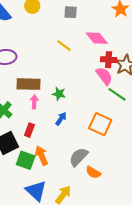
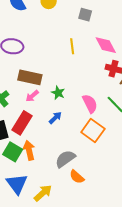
yellow line: (64, 46) -> (72, 46), turned 35
pink semicircle: (104, 76) -> (90, 104), moved
pink arrow: (34, 102) -> (32, 96), turned -144
red rectangle: (29, 130) -> (22, 123), size x1.6

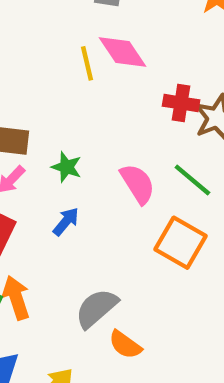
pink diamond: (106, 45) -> (122, 52), moved
orange square: (93, 131) -> (181, 243), moved

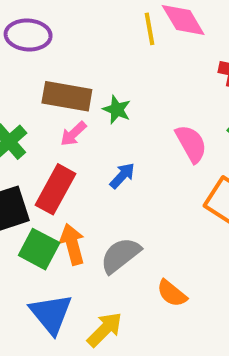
green star: (66, 167) -> (117, 110), moved
gray semicircle: (96, 308) -> (120, 255), moved

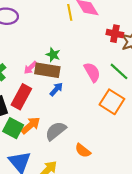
brown rectangle: (67, 96) -> (47, 70), moved
orange arrow: (72, 244) -> (31, 125), turned 66

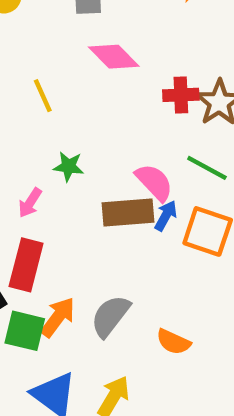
yellow line: (70, 12) -> (43, 96), moved
brown rectangle: (47, 70) -> (128, 212), moved
blue arrow: (56, 89) -> (166, 216), moved

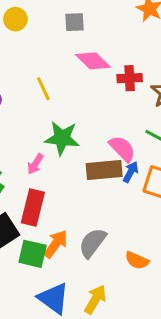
red cross: (181, 95) -> (130, 78), moved
green star: (69, 166) -> (62, 138), size x1.6

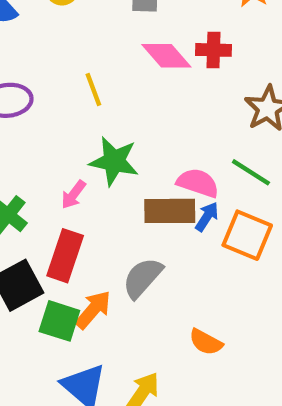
red cross: (130, 78) -> (213, 50), moved
pink semicircle: (122, 149) -> (198, 183), turned -32
gray semicircle: (92, 243) -> (142, 278), moved

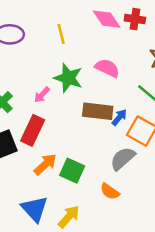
pink semicircle: (198, 183) -> (107, 68), moved
gray semicircle: (142, 278) -> (123, 159), moved
green square: (59, 321) -> (72, 171), moved

